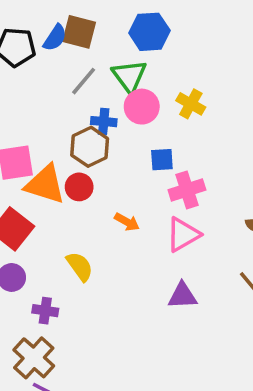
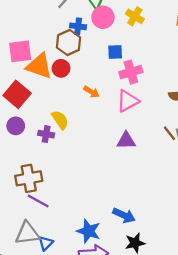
purple cross: (45, 311) -> (46, 134), moved
brown cross: (34, 358) -> (29, 178), turned 36

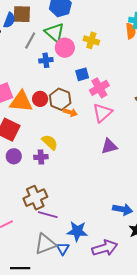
brown hexagon: (69, 42) -> (60, 99), moved
blue star: (89, 231) -> (77, 231), moved

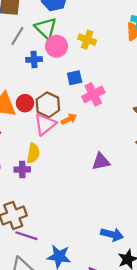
orange arrow: (70, 112) -> (69, 119), moved, turned -48
pink triangle: (102, 113) -> (45, 124), moved
yellow semicircle: (50, 142) -> (33, 153), turned 54

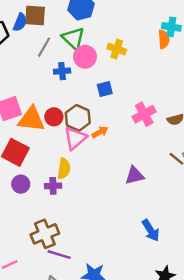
pink cross: (93, 94) -> (144, 114), moved
blue arrow: (112, 234) -> (151, 230), moved, turned 45

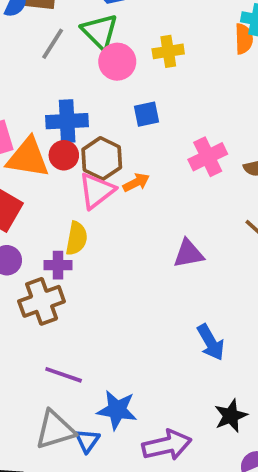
yellow cross: (117, 49) -> (168, 51), turned -30
blue cross: (62, 71) -> (67, 121), moved, size x1.5
brown cross: (45, 234) -> (42, 301), moved

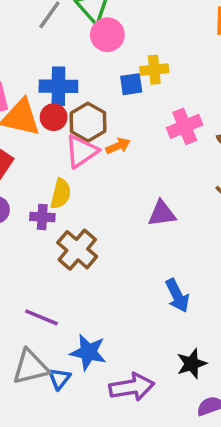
yellow cross: (168, 51) -> (154, 70), moved
brown cross: (42, 301) -> (77, 250), moved, turned -33

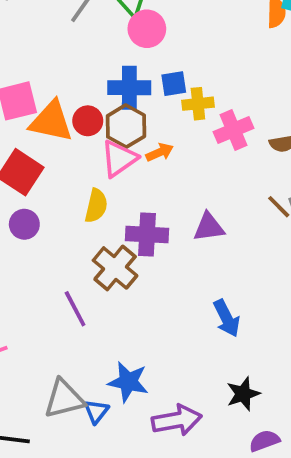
yellow cross: (154, 70) -> (198, 104), moved
blue cross: (58, 86) -> (129, 88), moved
purple cross: (42, 217) -> (147, 235), moved, size x1.5
purple line: (41, 317) -> (75, 309), moved, turned 40

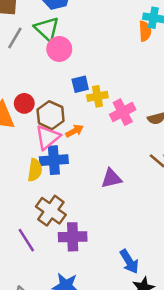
blue cross: (129, 88) -> (54, 160), moved
red circle: (88, 121) -> (24, 103), moved
purple cross: (147, 235) -> (73, 237), moved
blue arrow: (227, 318) -> (129, 261), moved

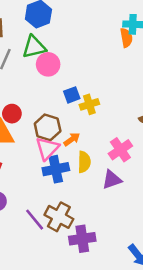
green triangle: (47, 29) -> (34, 47), turned -50
red circle: (24, 103) -> (12, 114), moved
pink cross: (123, 112) -> (120, 150), moved
yellow semicircle: (35, 170) -> (84, 162), moved
purple line: (26, 240) -> (35, 220), moved

